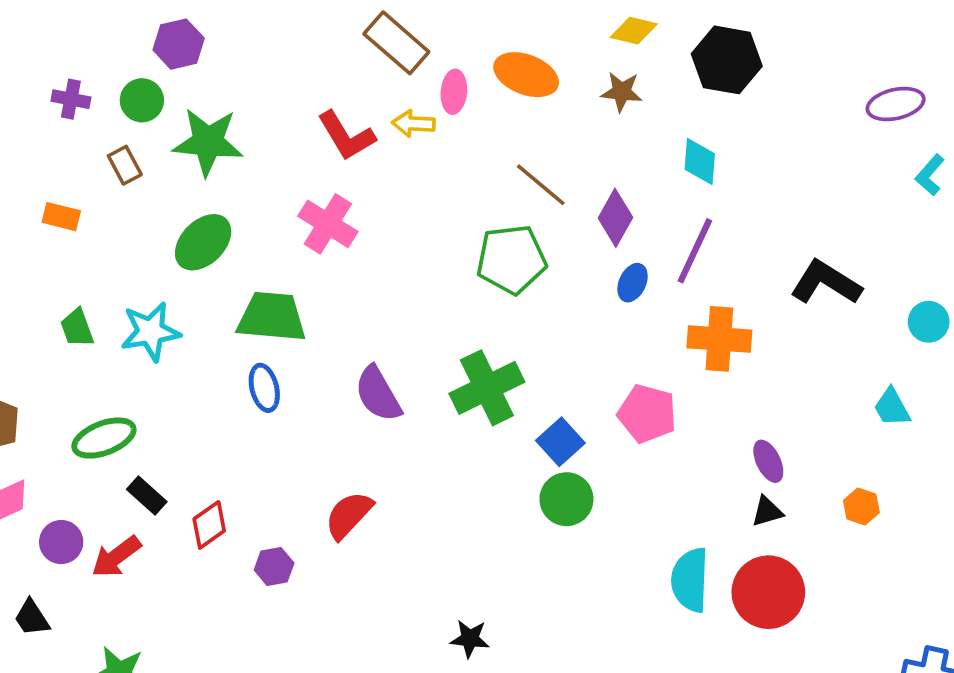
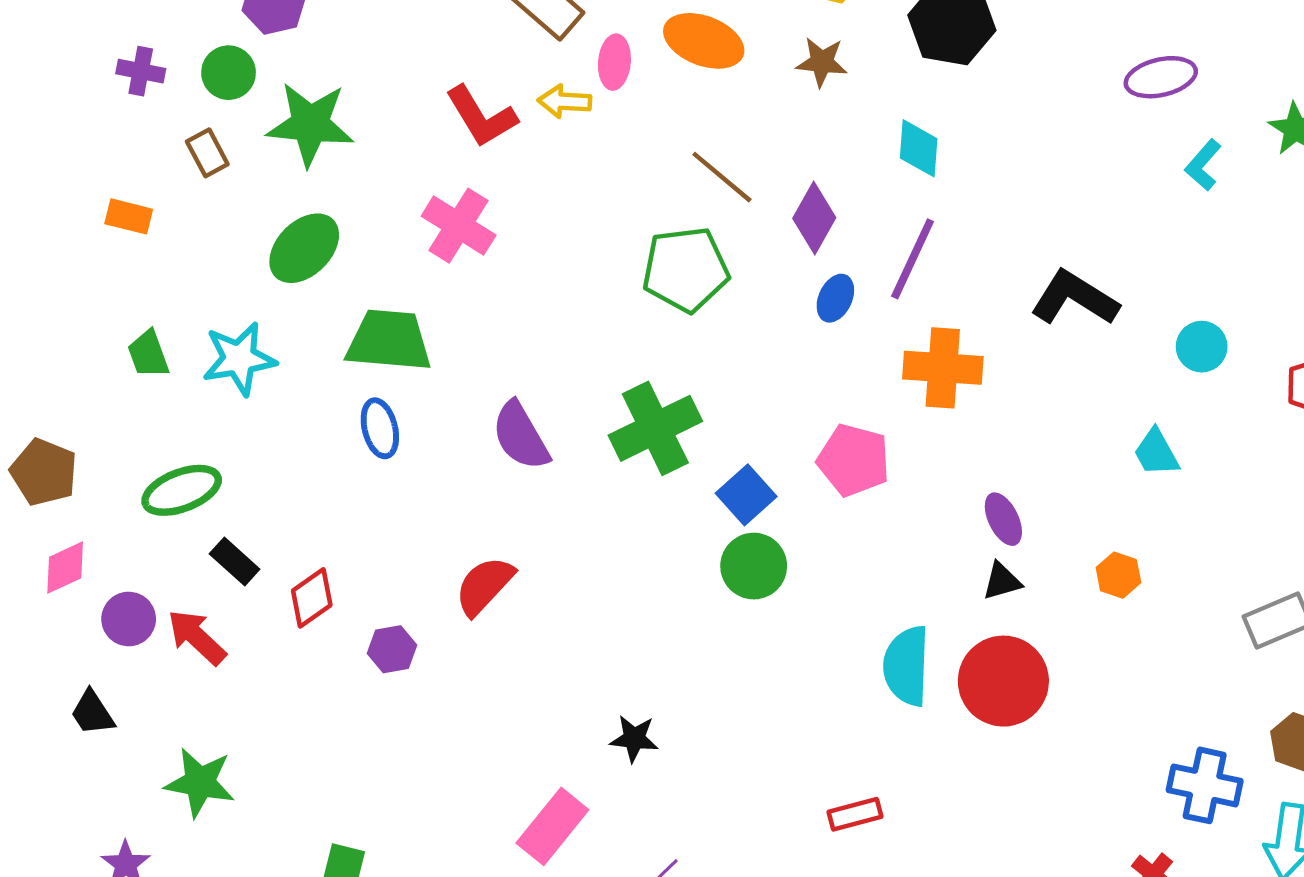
red arrow: (116, 557) -> (197, 637), turned 80

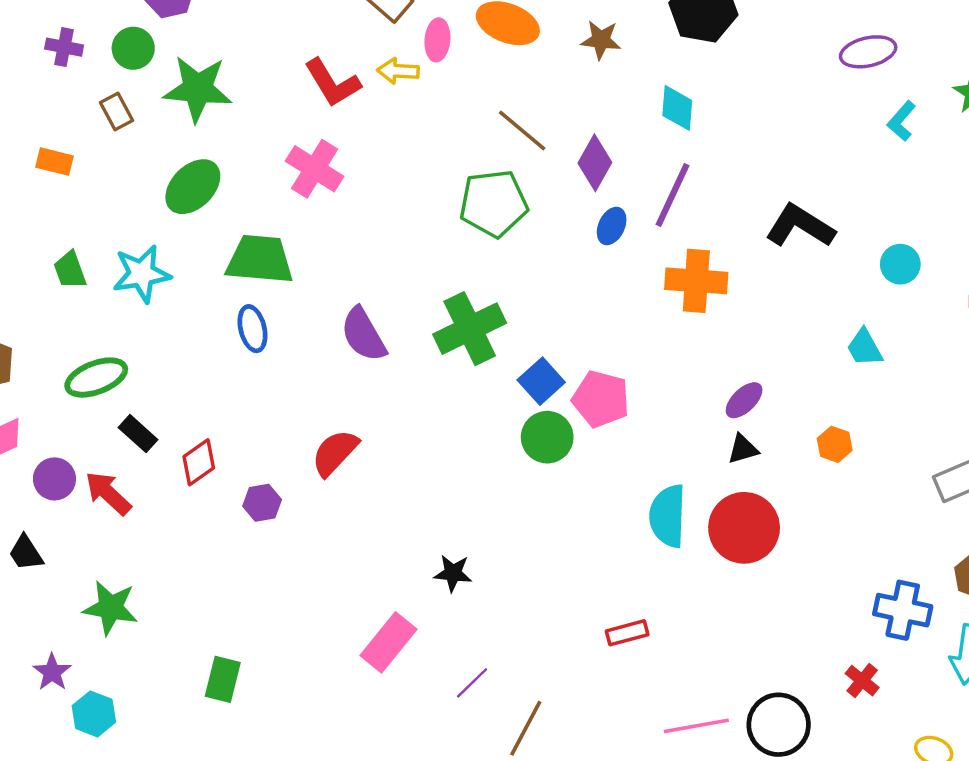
pink pentagon: (854, 460) -> (601, 399), moved
purple ellipse: (1003, 519) -> (744, 400), turned 72

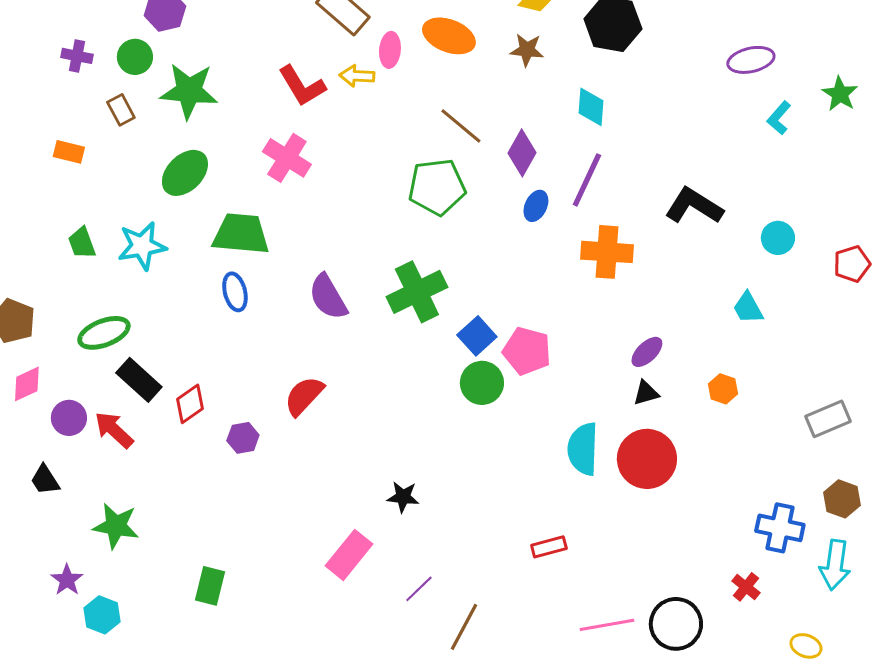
black rectangle: (138, 434) -> (139, 380), size x1.4

